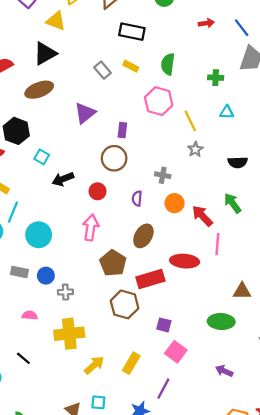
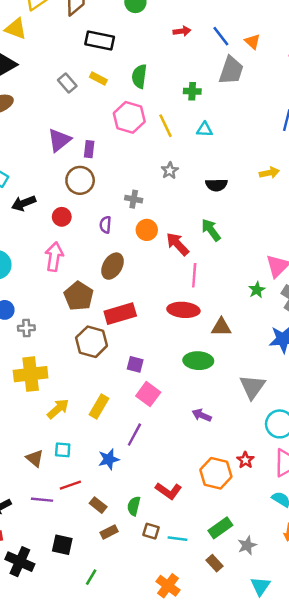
purple triangle: (85, 113) -> (59, 140), moved
yellow line: (190, 121) -> (165, 126), moved
red ellipse: (185, 261) -> (183, 310), moved

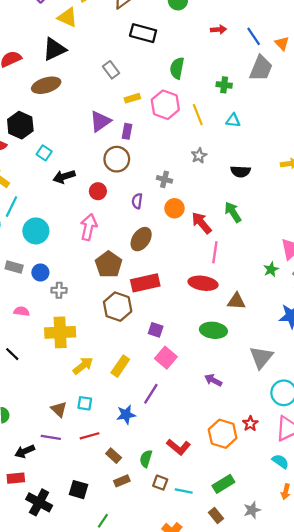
yellow rectangle: (98, 79) -> (132, 98), moved, turned -48
purple line: (42, 500) -> (51, 437), moved
gray star: (247, 545) -> (252, 510), moved

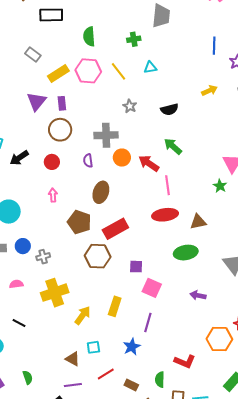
yellow rectangle: (132, 98) -> (58, 74), size x1.5
gray cross: (164, 179) -> (106, 135), size x1.6
pink arrow: (89, 227) -> (53, 195), size x0.6

